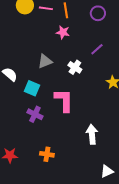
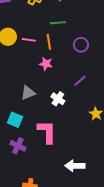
white arrow: (92, 134) -> (75, 166), turned -84

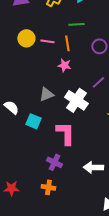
white cross: (58, 99) -> (76, 100), size x1.6
purple cross: (18, 146) -> (54, 162), moved

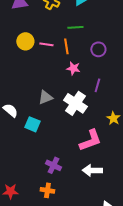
pink star: (64, 65) -> (73, 68), moved
purple line: (98, 82) -> (97, 85), turned -32
pink L-shape: (65, 133) -> (90, 140), moved, turned 70

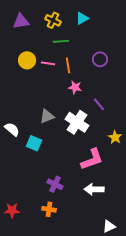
green line: (75, 27) -> (61, 41), moved
purple circle: (98, 49) -> (100, 59), moved
purple line: (97, 85) -> (99, 104), turned -56

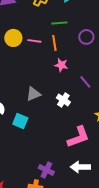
green line: (61, 41) -> (59, 23), moved
white cross: (77, 122) -> (63, 100), size x0.6
purple cross: (55, 184) -> (46, 170), moved

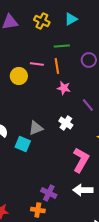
yellow circle: (13, 38) -> (19, 76), moved
gray triangle: (33, 94) -> (36, 128), moved
pink L-shape: (78, 137) -> (81, 160), turned -40

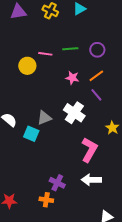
green line: (62, 46) -> (70, 49), moved
orange line: (57, 66) -> (96, 76), moved, turned 63
white cross: (66, 123) -> (74, 113), size x1.5

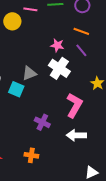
orange line: (96, 76) -> (81, 31), turned 56
pink star: (72, 78) -> (57, 45), moved
purple cross: (57, 183) -> (42, 122), moved

